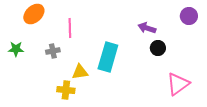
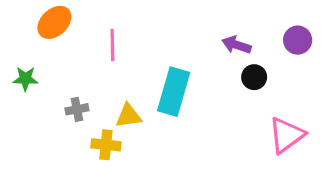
purple circle: (189, 16) -> (298, 40), moved
gray cross: (53, 51) -> (77, 109), moved

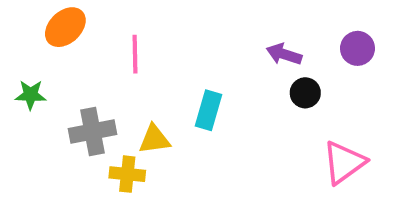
cyan rectangle: (174, 92) -> (209, 110), size x0.7
gray cross: (77, 109) -> (92, 132), size x1.6

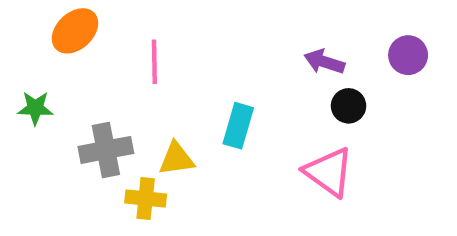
pink triangle: (344, 163) -> (329, 172), moved, turned -48

